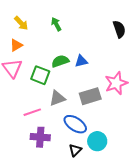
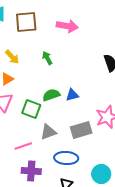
blue ellipse: (75, 124) -> (66, 158), turned -30
cyan circle: (97, 141) -> (101, 174), moved

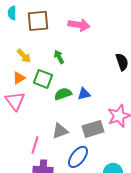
green square: (31, 109) -> (43, 79), moved
pink line: (23, 146) -> (35, 145), turned -54
blue ellipse: (66, 158) -> (78, 157), turned -55

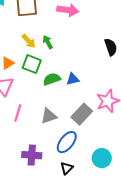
yellow arrow: (24, 56) -> (29, 41), moved
gray rectangle: (93, 129) -> (82, 114), turned -30
pink line: (35, 145) -> (18, 113), moved

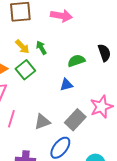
green square: (32, 64) -> (25, 70), turned 30
green semicircle: (52, 79) -> (76, 61), moved

